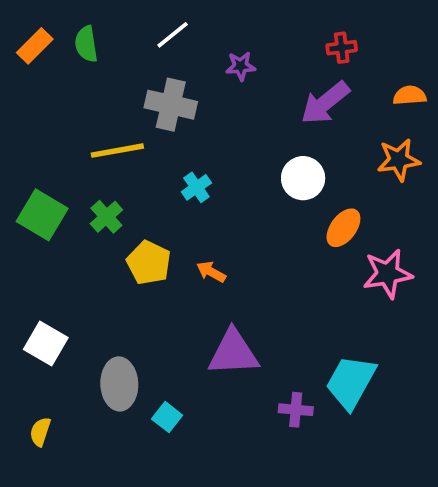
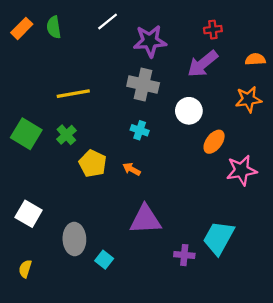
purple star: (241, 66) -> (150, 41), size x1.8
gray cross: (171, 105) -> (143, 84), moved
cyan cross: (196, 187) -> (140, 130), moved, turned -36

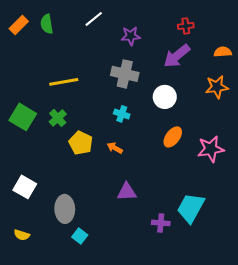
purple star: (150, 41) -> (131, 36), size x0.7
orange ellipse: (214, 142) -> (173, 137), moved
purple triangle: (145, 220) -> (127, 192), size x0.7
cyan square: (104, 260) -> (80, 236), moved
yellow semicircle: (25, 269) -> (22, 235), turned -91

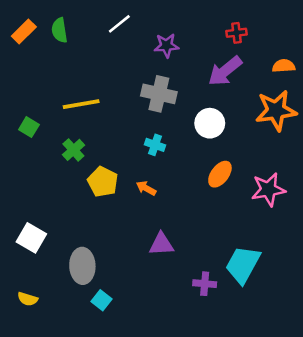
orange star: (217, 87) -> (276, 110), size x1.4
green square: (23, 117) -> (29, 127), moved, size x0.6

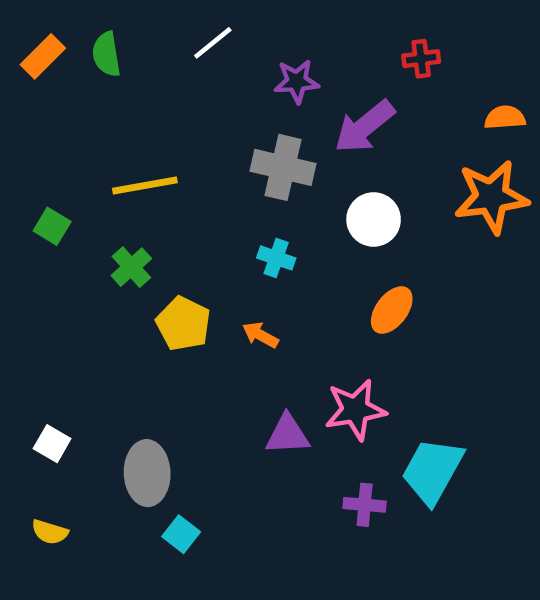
purple arrow: (225, 71) -> (365, 127), moved
pink star: (268, 189) -> (355, 410), moved
white square: (31, 238) -> (52, 444), moved, size x0.7

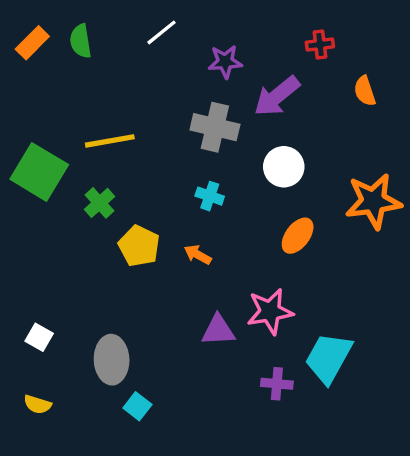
orange semicircle: (505, 118) -> (365, 91), moved, turned -104
orange star: (491, 197) -> (373, 201), moved
green square: (52, 226) -> (39, 172), size x2.0

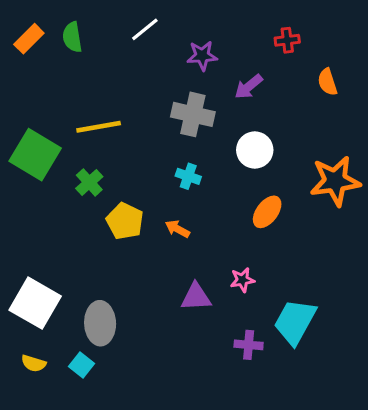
purple arrow: (277, 96) -> (249, 87), size x0.7
pink star: (270, 311) -> (242, 280), size x0.6
white square: (39, 337) -> (35, 303), size x2.0
cyan square: (137, 406) -> (82, 365), moved

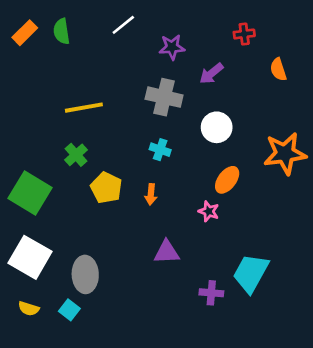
green square: (35, 155) -> (30, 193), moved
orange arrow: (177, 229) -> (151, 194), turned -114
pink star: (242, 280) -> (209, 211), moved, turned 30

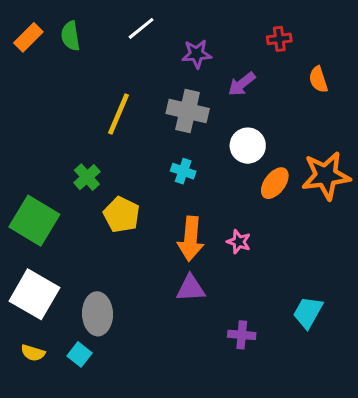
yellow line: (84, 108) -> (119, 114), moved, turned -57
orange ellipse: (227, 180) -> (275, 183), moved
orange arrow: (151, 194) -> (191, 239), moved, size x1.8
cyan trapezoid: (251, 273) -> (308, 312), moved, size x0.7

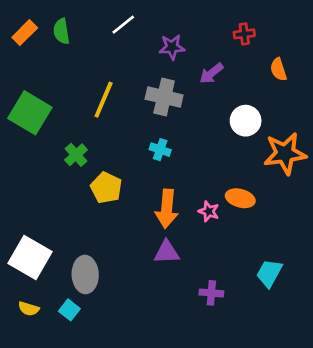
white circle: (248, 146) -> (246, 121), moved
orange ellipse: (275, 183) -> (240, 198), moved, turned 68
green square: (34, 221) -> (30, 113), moved

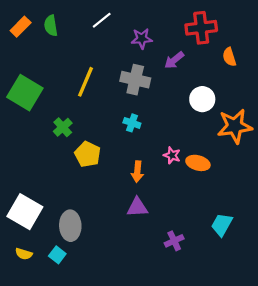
red cross: (244, 34) -> (201, 28), size x1.8
orange arrow: (167, 209) -> (137, 172), size x0.7
pink star: (209, 211) -> (172, 155), moved
purple cross: (211, 293) -> (174, 241), turned -30

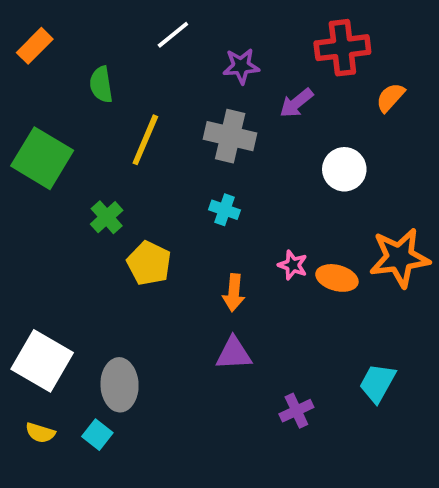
green semicircle: (51, 26) -> (101, 85), moved
orange semicircle: (229, 57) -> (390, 97), turned 60
orange star: (235, 126) -> (400, 258), moved

